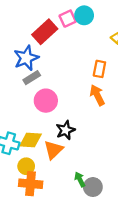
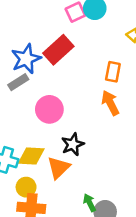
red rectangle: (45, 32) -> (58, 50), moved
gray rectangle: (32, 78) -> (18, 82), moved

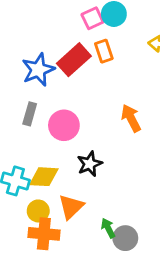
orange rectangle: (113, 72) -> (104, 51), moved, turned -30
gray rectangle: (18, 82) -> (30, 114), moved, turned -42
orange triangle: (58, 168) -> (71, 207), moved

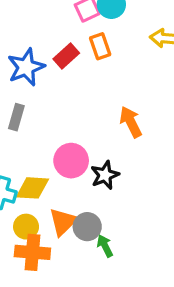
red rectangle: (74, 60) -> (66, 56), size x0.7
pink circle: (64, 125) -> (71, 161), moved
black star: (90, 164) -> (105, 175), moved
gray circle: (125, 238) -> (87, 227), moved

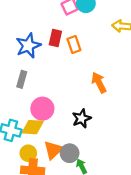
orange rectangle: (100, 46) -> (74, 45), moved
red rectangle: (66, 56) -> (55, 38), turned -35
pink circle: (71, 161) -> (42, 109), moved

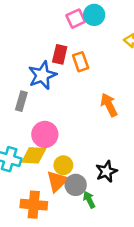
blue star: (28, 46) -> (42, 75), moved
black star: (82, 118) -> (106, 171), moved
yellow circle: (28, 153) -> (63, 165), moved

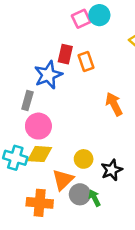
pink circle: (45, 134) -> (38, 126), moved
yellow circle: (63, 165) -> (84, 159), moved
gray circle: (76, 185) -> (80, 194), moved

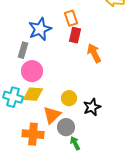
red rectangle: (65, 54) -> (75, 35), moved
green arrow: (95, 198) -> (75, 143), moved

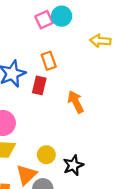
red rectangle: (75, 35) -> (39, 85), moved

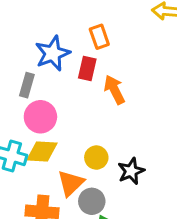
orange arrow: (76, 102) -> (114, 90), moved

